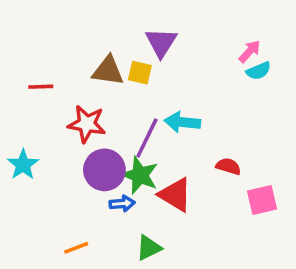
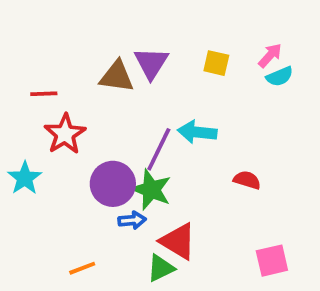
purple triangle: (161, 42) -> (151, 63), moved
yellow square: (140, 73) -> (216, 63), moved
red star: (87, 124) -> (65, 134), moved, turned 30
red triangle: (175, 195) -> (178, 241), moved
pink square: (262, 200) -> (272, 261), moved

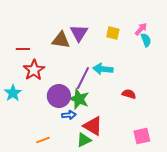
cyan semicircle: (280, 76) -> (146, 40), turned -88

